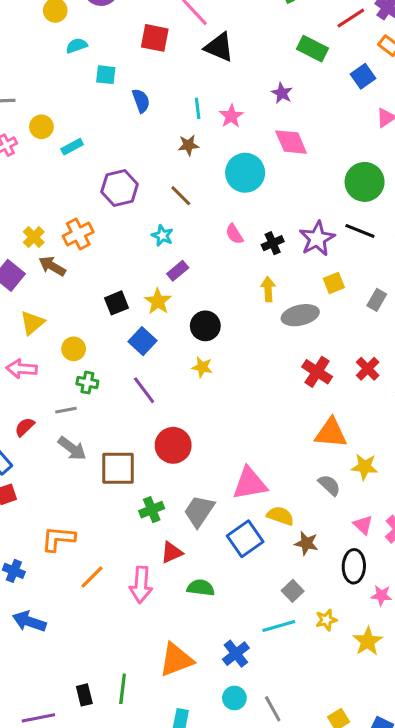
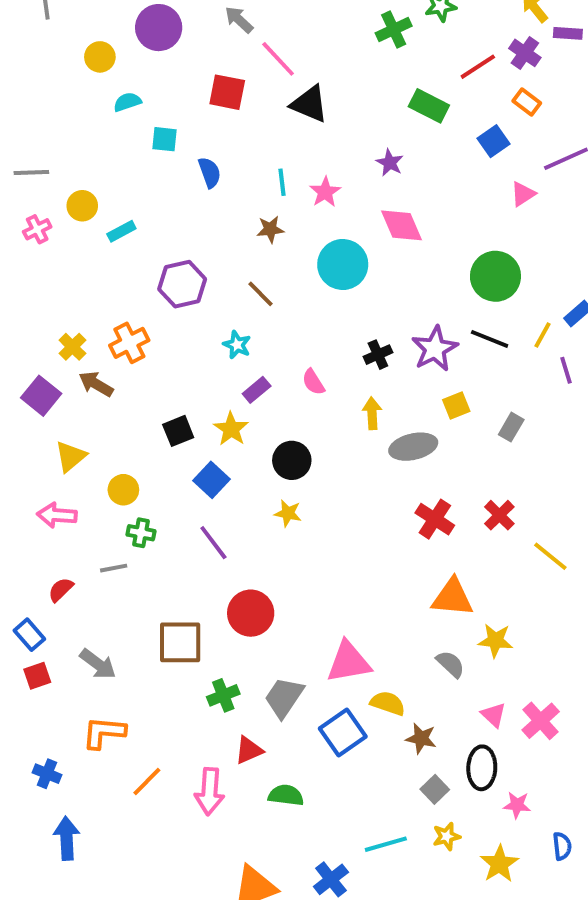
pink semicircle: (234, 234) -> (313, 382), moved
gray arrow: (72, 448) -> (98, 664), moved
gray square: (293, 591) -> (435, 789), moved
blue arrow: (29, 621) -> (67, 838), turned 68

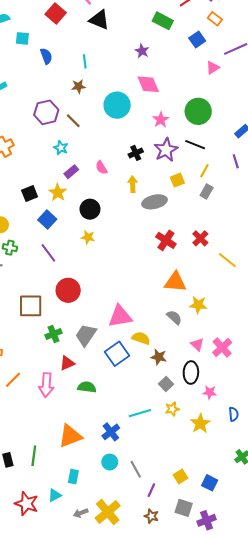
red square: (227, 92) -> (56, 14), turned 30
pink star: (325, 192) -> (161, 120), moved
purple hexagon: (182, 284) -> (46, 112), moved
yellow line: (542, 335) -> (204, 171), moved

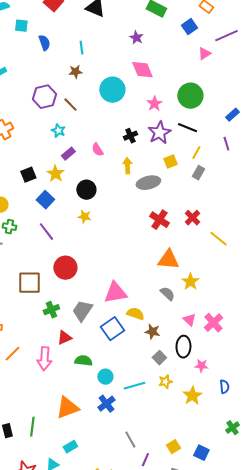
yellow star: (198, 305) -> (190, 282), turned 30
cyan circle: (110, 462) -> (105, 377), moved
cyan rectangle: (73, 477) -> (70, 447), turned 48

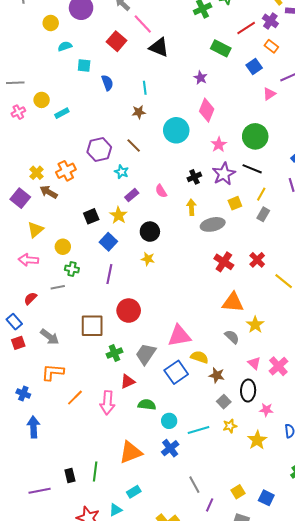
pink diamond: (142, 70) -> (207, 110), turned 45
purple hexagon: (44, 97) -> (99, 150), moved
purple line: (46, 232) -> (109, 274), turned 48

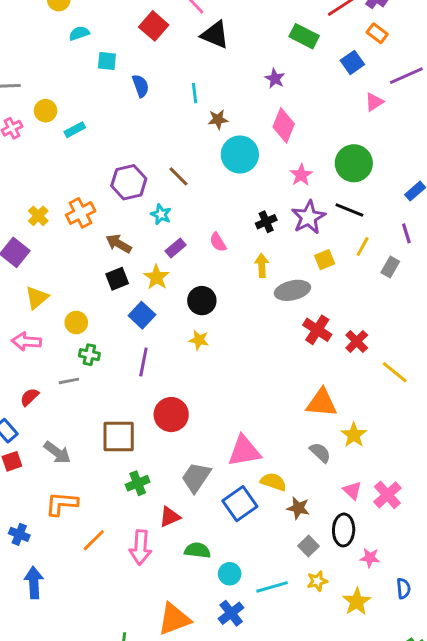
brown star: (139, 112) -> (218, 119), moved
brown arrow: (49, 192) -> (119, 244), moved
gray rectangle: (263, 214) -> (390, 267), moved
red cross: (224, 262) -> (317, 330), moved
green cross: (114, 353) -> (138, 483), moved

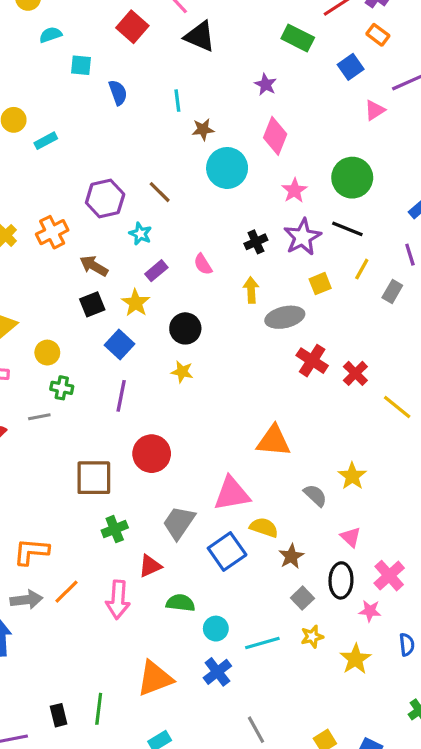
orange triangle: (322, 403) -> (274, 441), moved
gray arrow: (57, 453) -> (26, 600), moved, turned -44
pink cross: (387, 495) -> (389, 576), moved
brown star: (298, 508) -> (291, 556), turned 30

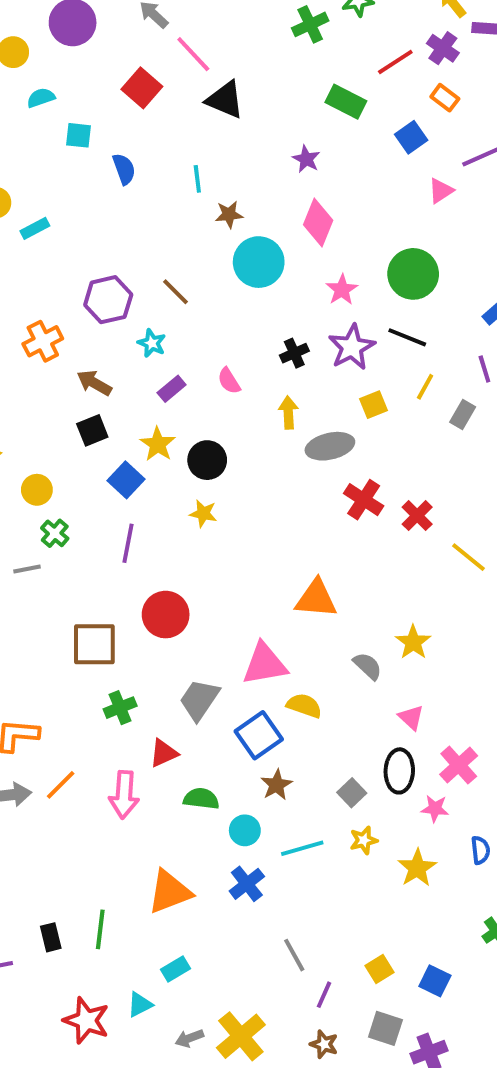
yellow star: (136, 303) -> (158, 444), moved
green cross: (62, 388) -> (55, 533), turned 30
brown star: (291, 556) -> (277, 785), moved

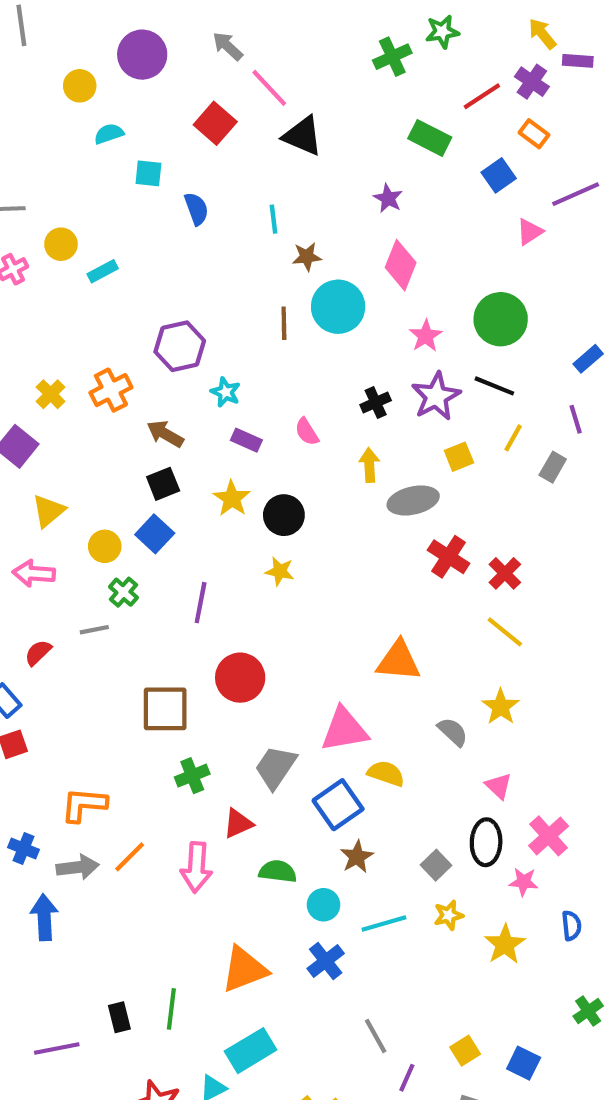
brown line: (176, 292) -> (284, 323), moved, turned 44
purple rectangle: (172, 389) -> (246, 440), turned 64
blue square: (126, 480) -> (155, 534), moved
yellow line: (469, 557) -> (505, 632), moved
cyan rectangle: (176, 969) -> (251, 1051), size x1.6

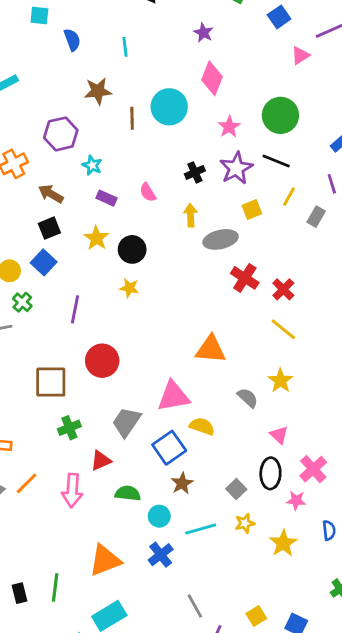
brown star: (307, 257) -> (98, 91), moved, size x1.4

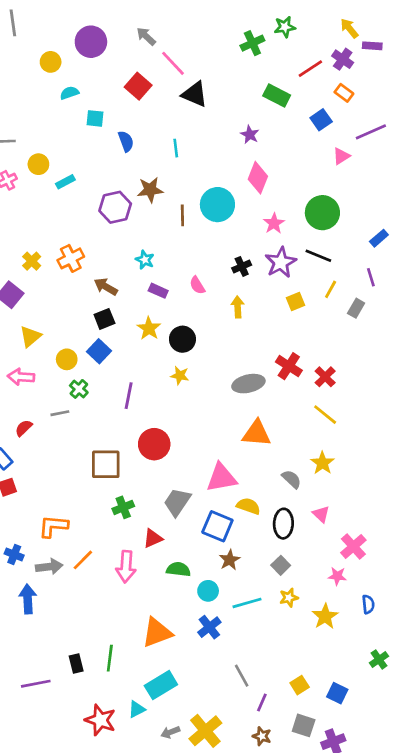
purple hexagon: (61, 134) -> (115, 207), moved
gray ellipse: (221, 239) -> (248, 384), moved
blue square: (169, 448) -> (217, 526), turned -32
black ellipse: (270, 473) -> (283, 524), moved

